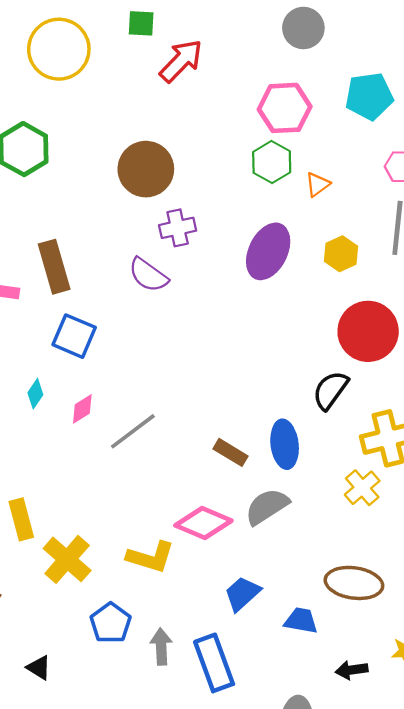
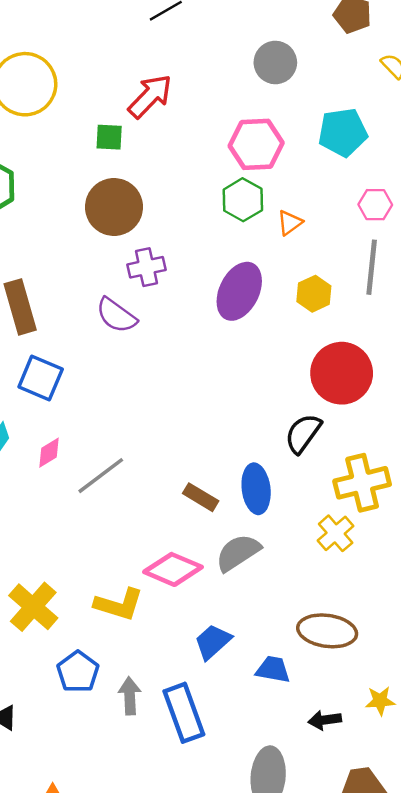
green square: (141, 23) -> (109, 137), moved

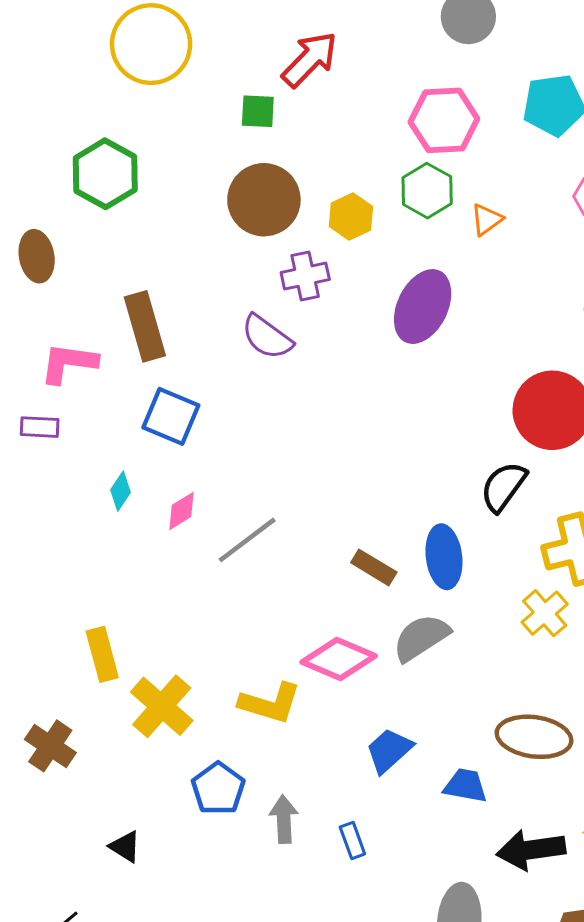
yellow hexagon: (314, 294) -> (351, 217), moved
blue rectangle: (184, 713) -> (352, 841), size x0.5
black arrow: (325, 720) -> (531, 850), size x1.6

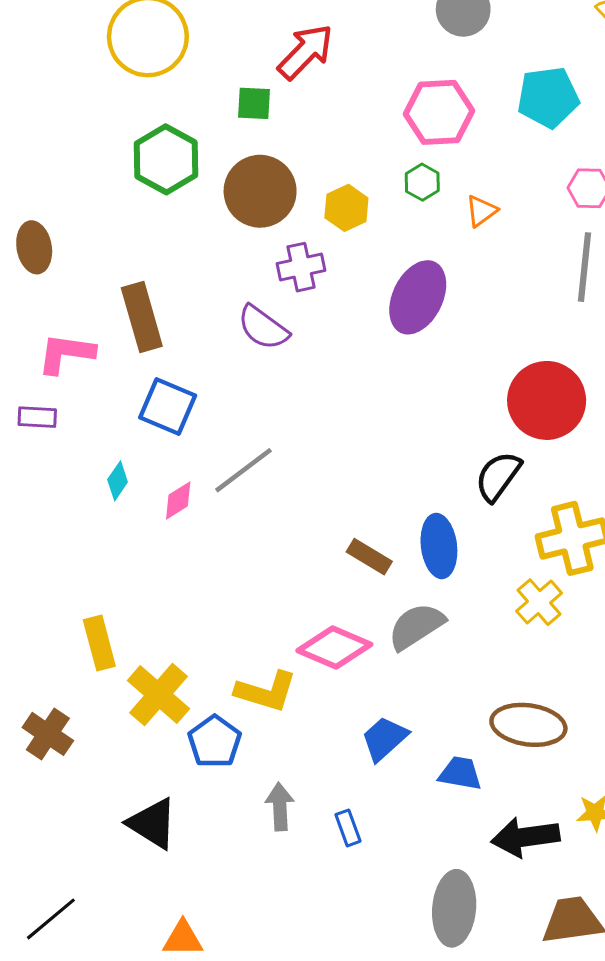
green hexagon: (105, 174) -> (166, 159), moved
green hexagon: (427, 191) -> (422, 182), size x0.7
gray line: (247, 540) -> (243, 470), moved
blue pentagon: (218, 789) -> (215, 742), moved
black triangle: (125, 847) -> (152, 823), moved, size x1.6

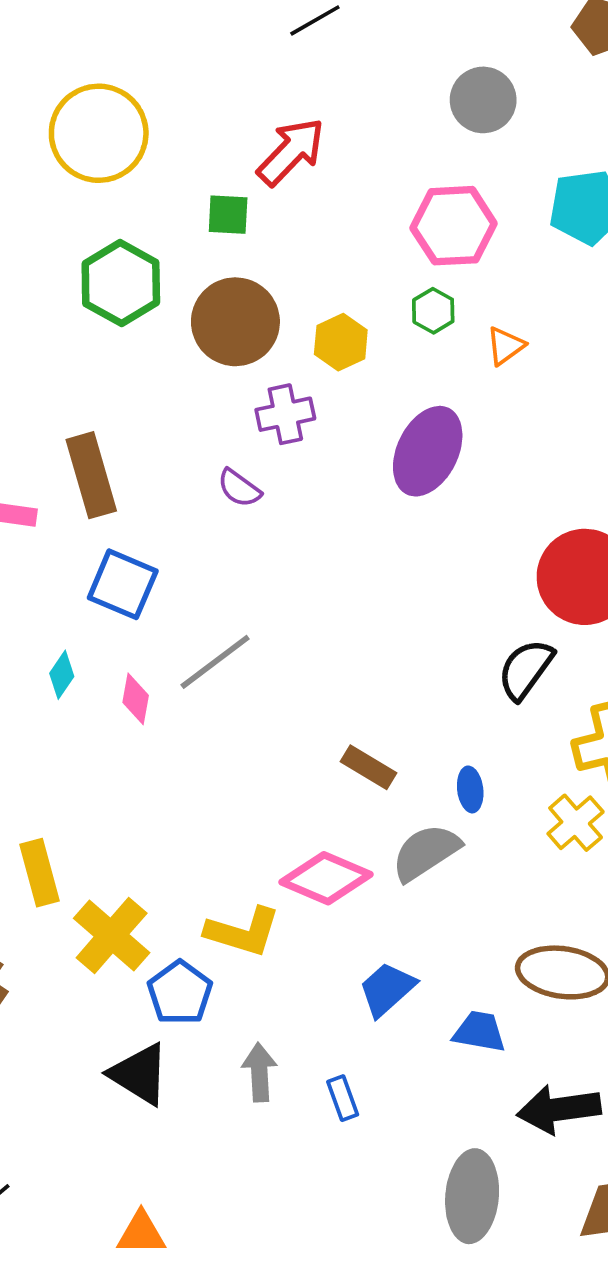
purple semicircle: (263, 328) -> (239, 488), size x0.7
pink diamond: (178, 500) -> (136, 699), turned -48
blue ellipse: (439, 546) -> (470, 789), moved, size x0.6
black triangle: (152, 823) -> (139, 1074), moved

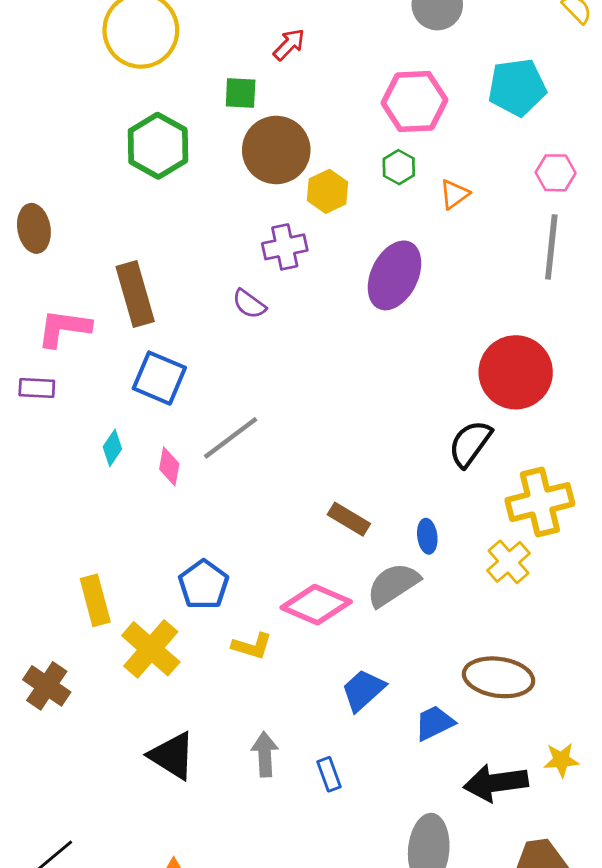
red arrow: (291, 152) -> (289, 45), size x0.6
brown circle: (235, 322) -> (276, 150), moved
yellow L-shape: (243, 932) -> (252, 646), size x0.7
blue pentagon: (180, 993) -> (204, 585), moved
blue trapezoid: (479, 1032) -> (434, 723), turned -36

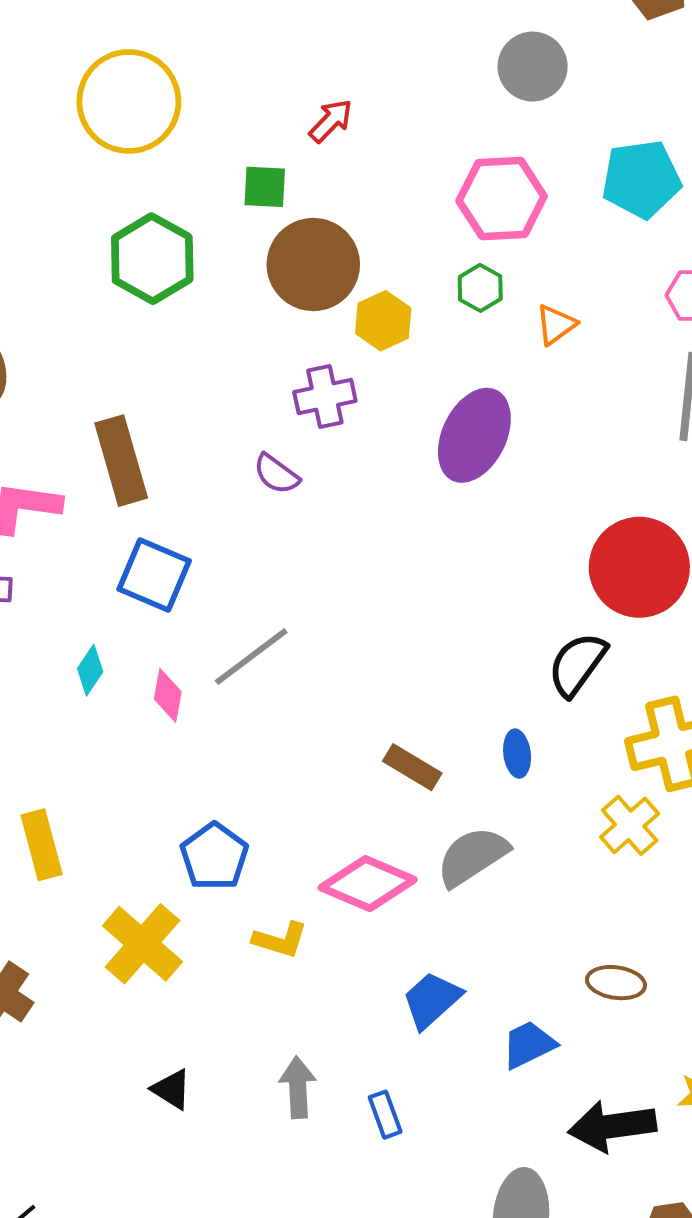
blue ellipse: (427, 536) -> (517, 754), moved
yellow rectangle: (95, 600) -> (42, 845), moved
brown ellipse: (499, 677) -> (616, 983), size x0.6
black triangle: (172, 756) -> (172, 1089), size x0.6

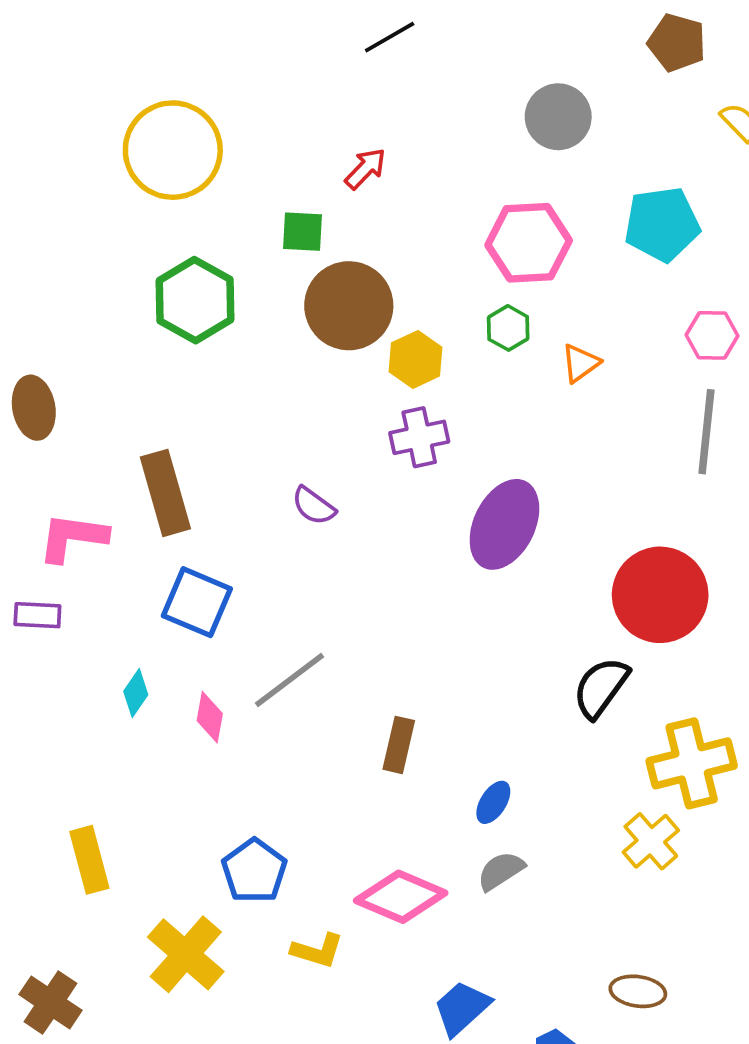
purple cross: (325, 396) -> (419, 437), moved
purple ellipse: (474, 435) -> (504, 524), moved
blue ellipse: (517, 754) -> (493, 802), moved, turned 39
brown rectangle: (412, 767) -> (399, 745), moved, turned 72
gray semicircle: (472, 856) -> (501, 871), size x0.7

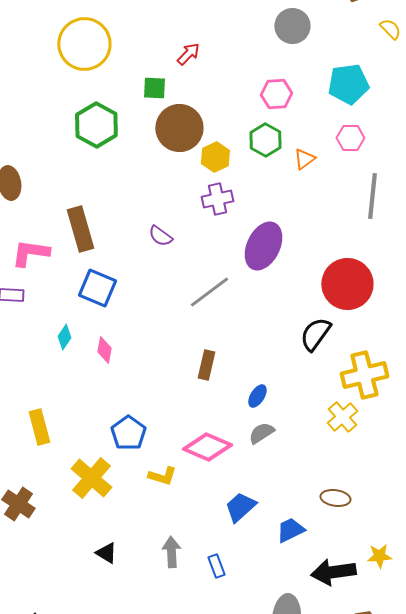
pink hexagon: (529, 243) -> (276, 94), size x0.7
green hexagon: (508, 328) -> (265, 140), size x1.4
pink hexagon: (712, 335) -> (350, 138), moved
gray line: (290, 680) -> (209, 292), moved

